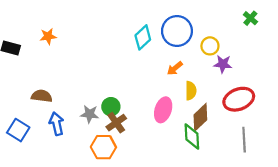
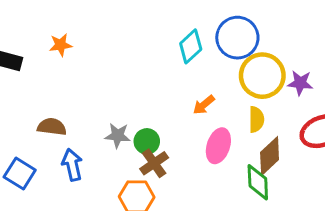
yellow circle: (210, 46) -> (262, 76), moved, size x1.8
orange arrow: (175, 68) -> (204, 105), moved
gray star: (90, 114) -> (118, 136), moved

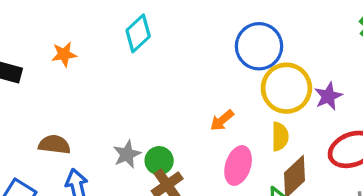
cyan diamond: (191, 46) -> (138, 33), moved
purple star: (300, 83) -> (328, 96), turned -30
gray star: (118, 136) -> (127, 154), turned -30

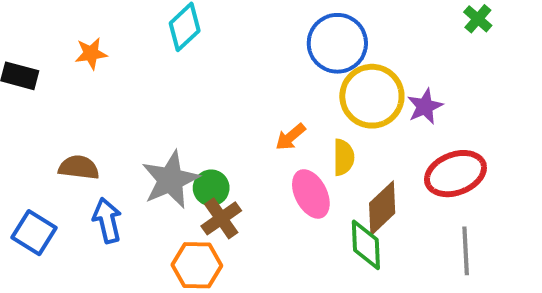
yellow semicircle: (280, 137) -> (343, 157), moved
gray star: (127, 154) -> (170, 180), size x1.6
pink ellipse: (238, 166) -> (311, 194), turned -45

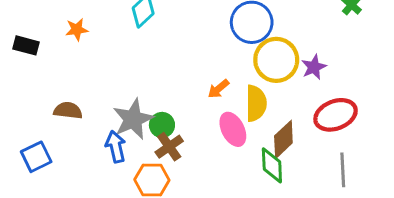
yellow semicircle: (343, 157) -> (256, 103), size x1.4
blue arrow: (107, 220) -> (116, 147), moved
blue square: (34, 233) -> (36, 157), turned 32

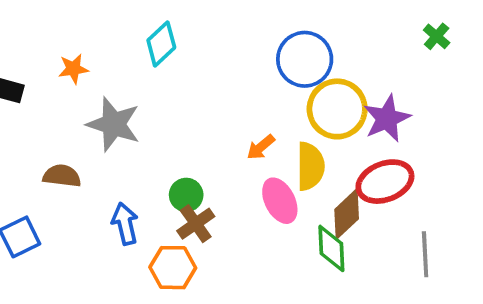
purple star: (314, 67) -> (387, 118), size x1.4
red ellipse: (336, 115) -> (385, 182), moved
gray star: (133, 119) -> (114, 124), moved, turned -30

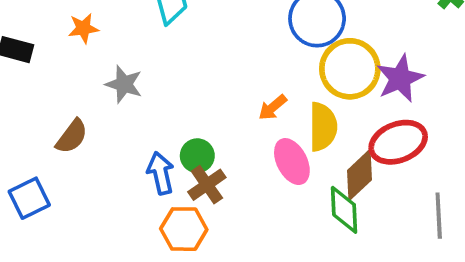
gray star: (114, 124) -> (124, 84), size x0.7
brown semicircle: (62, 176) -> (72, 136), turned 120
blue arrow: (125, 224) -> (161, 173), moved

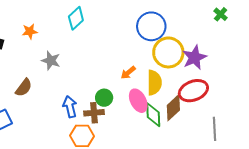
green circle: (197, 156) -> (104, 98), moved
brown cross: (207, 185) -> (94, 113), turned 30
green diamond: (344, 210) -> (153, 115), moved

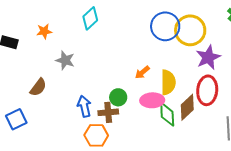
yellow circle: (168, 52) -> (190, 30), moved
red ellipse: (193, 91) -> (207, 90), turned -64
pink ellipse: (138, 101) -> (152, 100), turned -65

